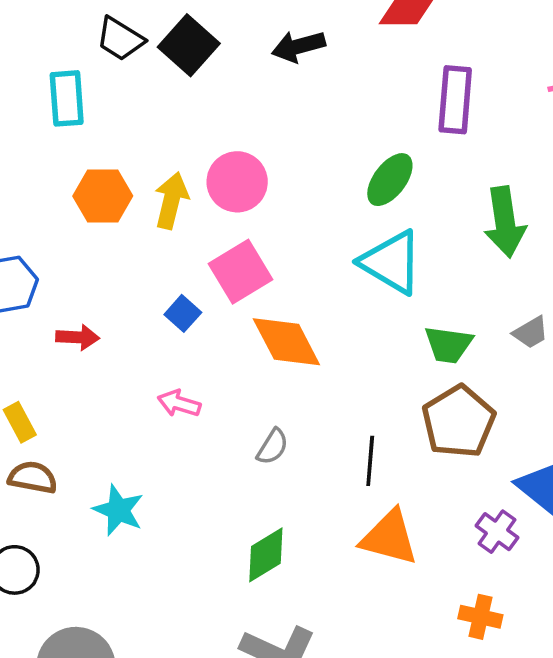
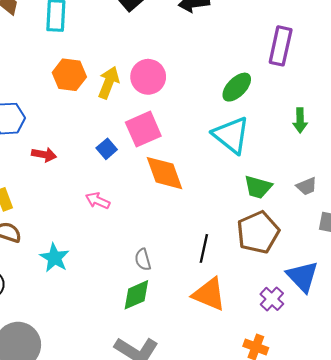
green arrow: (505, 222) -> (300, 120), size x0.6
gray semicircle: (272, 447) -> (143, 260), moved, turned 125

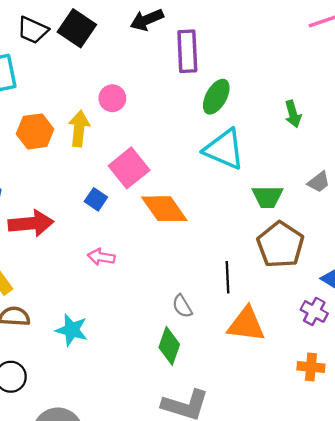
purple rectangle: (281, 46) -> (187, 51), moved
pink circle: (148, 77) -> (112, 98), moved, size x0.7
red arrow: (44, 155) -> (31, 223), size x1.6
gray semicircle: (143, 260) -> (182, 306), moved
green diamond: (136, 295) -> (169, 346), turned -32

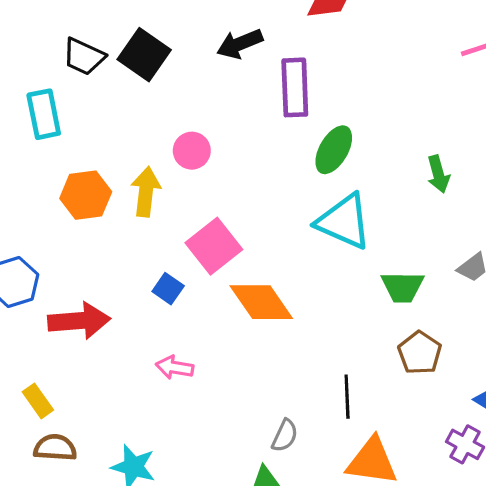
brown pentagon: (280, 245) -> (420, 353), size x0.7
gray semicircle: (182, 306) -> (285, 436), turned -125

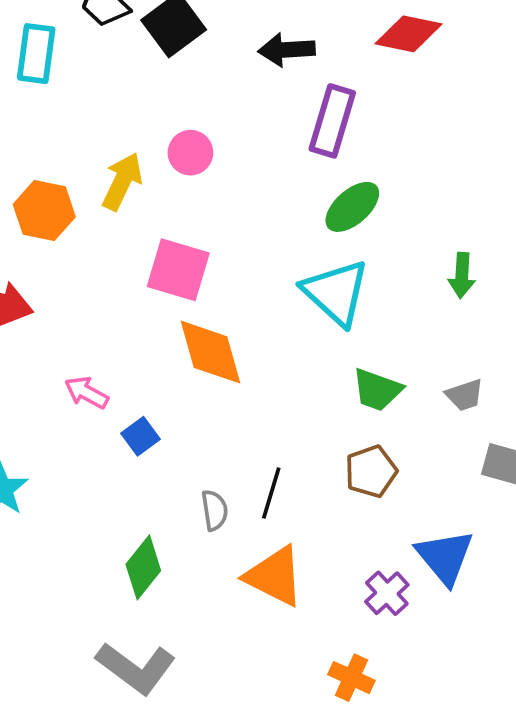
orange hexagon: (86, 195) -> (44, 211), moved
pink square: (214, 246) -> (178, 270), turned 36
blue square: (168, 289) -> (141, 436), moved
gray semicircle: (285, 436) -> (215, 510), moved, turned -52

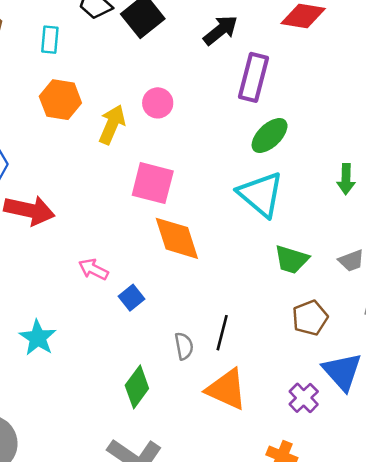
black arrow: (287, 50) -> (220, 30), turned 147
cyan rectangle: (36, 54) -> (50, 40), size x0.7
orange hexagon: (44, 211) -> (60, 100), moved
brown pentagon: (371, 471) -> (310, 318), moved

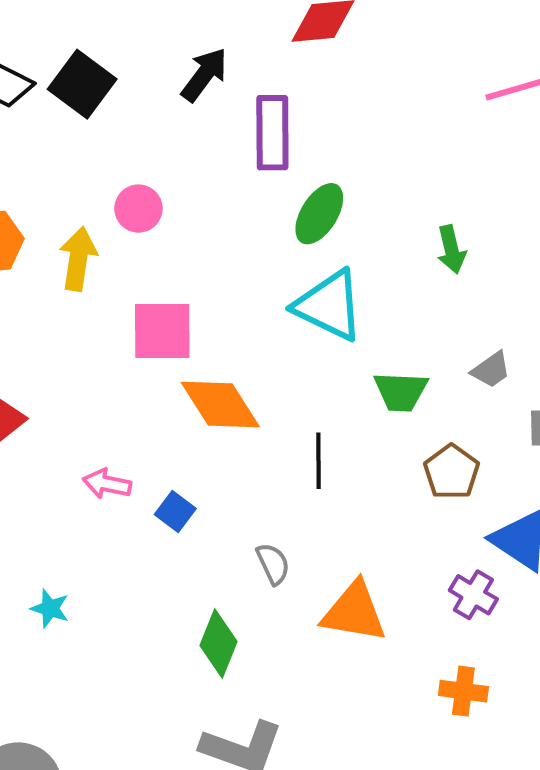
black line: (222, 333) -> (319, 461), moved
cyan star: (38, 338) -> (50, 608), size x0.7

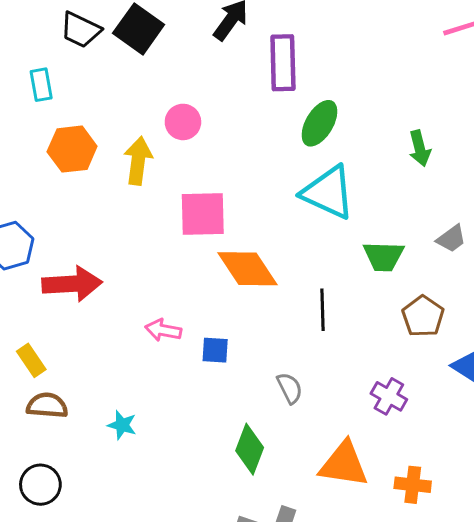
blue square: (175, 511) -> (215, 350), turned -32
purple cross: (473, 595) -> (389, 396), moved
orange triangle: (354, 612) -> (344, 464), moved
orange cross: (463, 691) -> (413, 485), moved

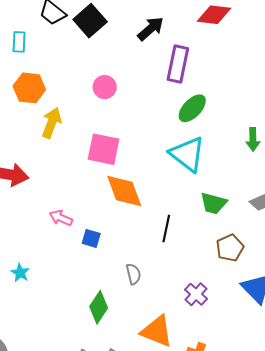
yellow arrow: (138, 161) -> (52, 123), moved

